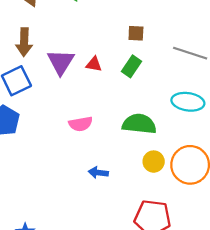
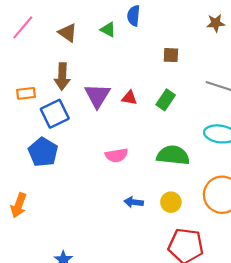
brown square: (136, 33) -> (171, 55), moved
yellow circle: (154, 162) -> (171, 202), moved

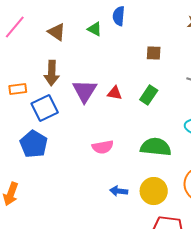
yellow circle: (171, 202) -> (154, 191), size x1.4

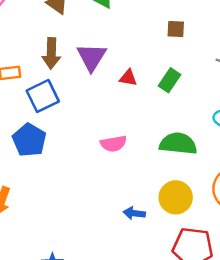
purple triangle: (85, 91) -> (92, 57), moved
blue arrow: (119, 191) -> (134, 213), moved

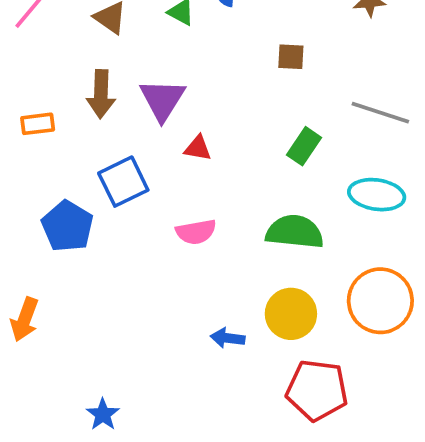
red triangle: (128, 78) -> (198, 148), moved
green rectangle: (170, 80) -> (304, 146), moved
blue square: (43, 96) -> (123, 182), moved

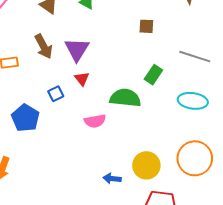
brown arrow: (101, 94) -> (44, 46), turned -30
red triangle: (198, 148) -> (82, 79), moved, turned 42
blue square: (123, 182) -> (56, 94), size x0.6
green semicircle: (295, 232) -> (125, 98), moved

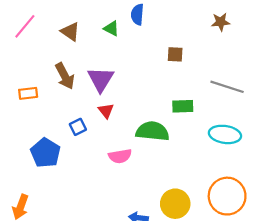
green rectangle: (153, 75) -> (183, 106), turned 54

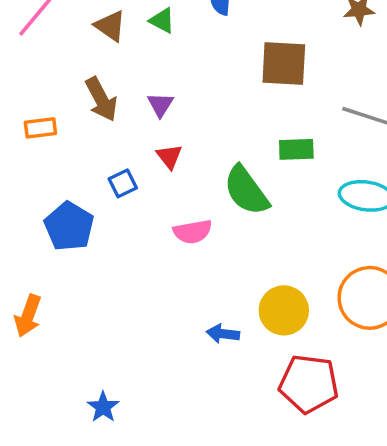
green triangle: (111, 28) -> (162, 21), moved
brown square: (175, 54) -> (284, 63), size x1.8
purple triangle: (101, 79) -> (160, 105), size x0.6
green semicircle: (152, 131) -> (246, 191), turned -132

